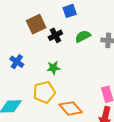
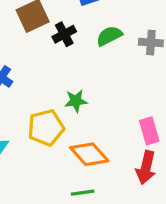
green star: (53, 68) -> (76, 101), moved

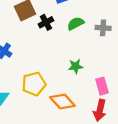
green star: (76, 101) -> (76, 66), moved

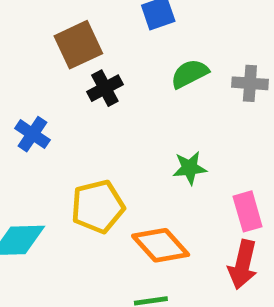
black cross: (46, 22) -> (105, 88), moved

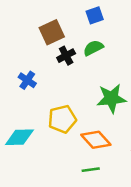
green semicircle: (190, 74) -> (93, 48), moved
green star: (190, 168) -> (111, 98), size x1.6

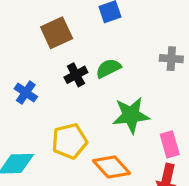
green semicircle: (93, 48) -> (108, 68), moved
black cross: (66, 56) -> (76, 75), moved

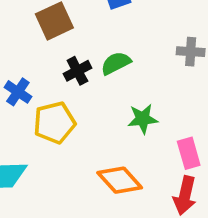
green star: (131, 115) -> (143, 119), size x0.7
yellow pentagon: (69, 141) -> (54, 123), moved

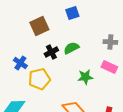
pink rectangle: (189, 153) -> (109, 67), moved, turned -49

